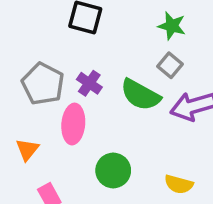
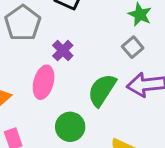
gray pentagon: (43, 84) -> (23, 23), moved
green semicircle: (140, 95) -> (102, 90), moved, turned 84

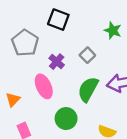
gray square: (133, 47) -> (87, 55), moved
pink ellipse: (44, 82) -> (44, 86), turned -35

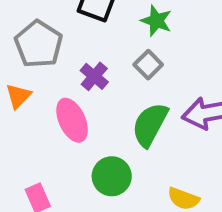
green star: (113, 30) -> (156, 21), moved
orange triangle: (13, 100) -> (18, 96), moved

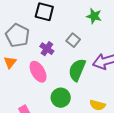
green star: (156, 21) -> (94, 16), moved

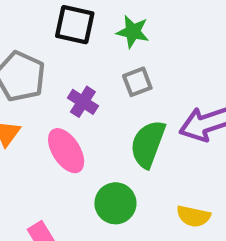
green star: (94, 16) -> (133, 32), moved
gray square: (73, 40) -> (137, 82), turned 32

